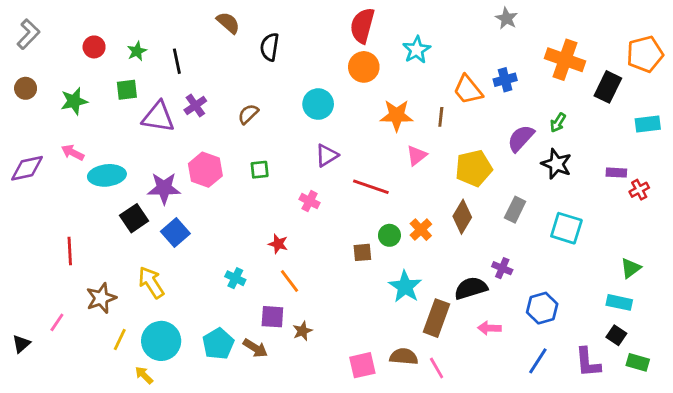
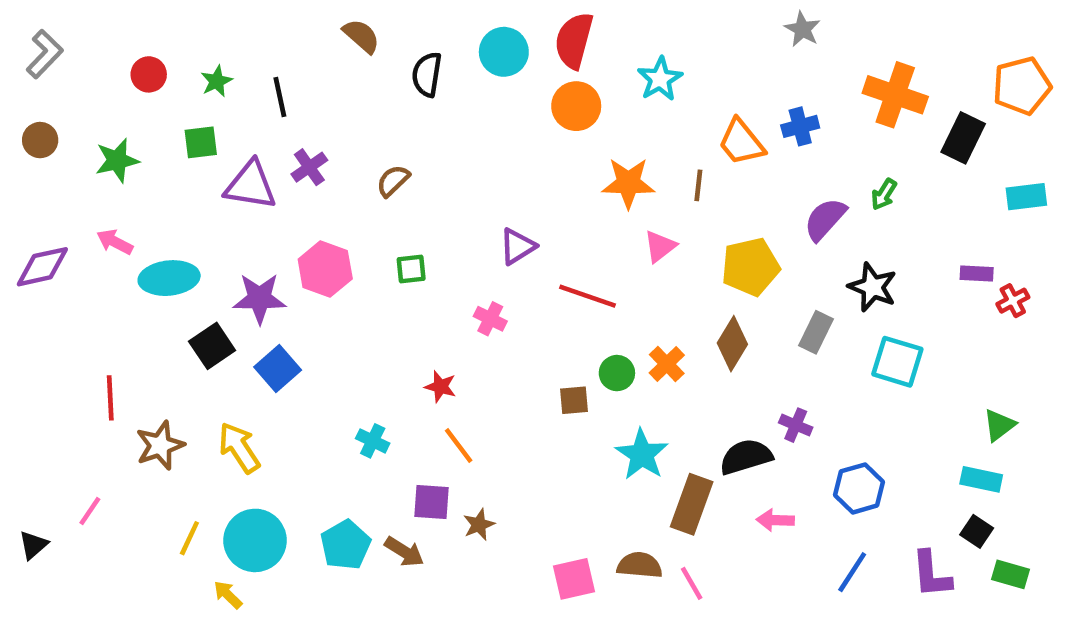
cyan circle: (318, 104) -> (504, 52), moved
black star: (556, 164) -> (873, 287), moved
brown star: (101, 298) -> (160, 445), moved

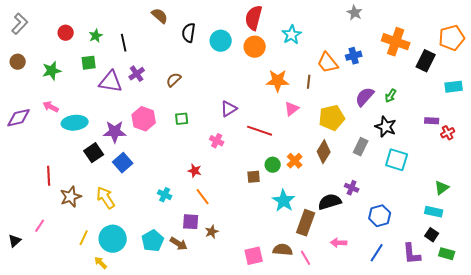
cyan circle: (504, 52) -> (221, 41), moved
green arrow: (884, 194) -> (391, 96), moved
pink arrow: (775, 520) -> (339, 243), moved

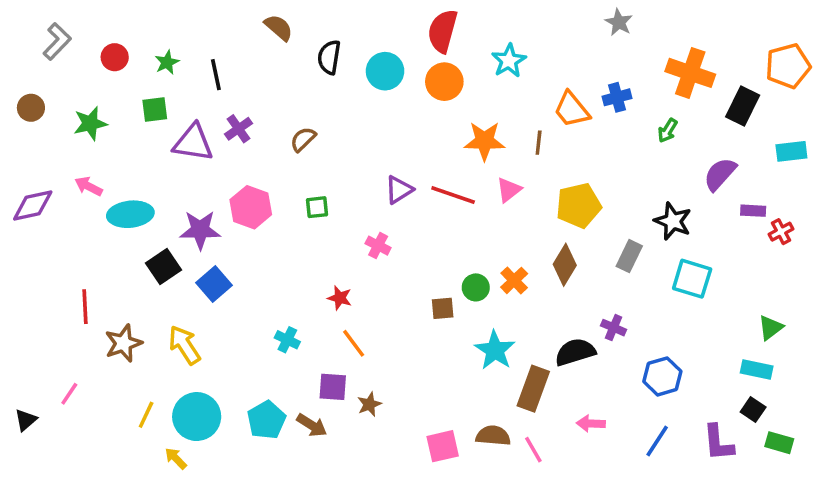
gray L-shape: (20, 24) -> (57, 41), moved
green arrow: (391, 96) -> (668, 130), moved
purple semicircle: (365, 97) -> (720, 174), moved
red line: (260, 131) -> (453, 195), moved

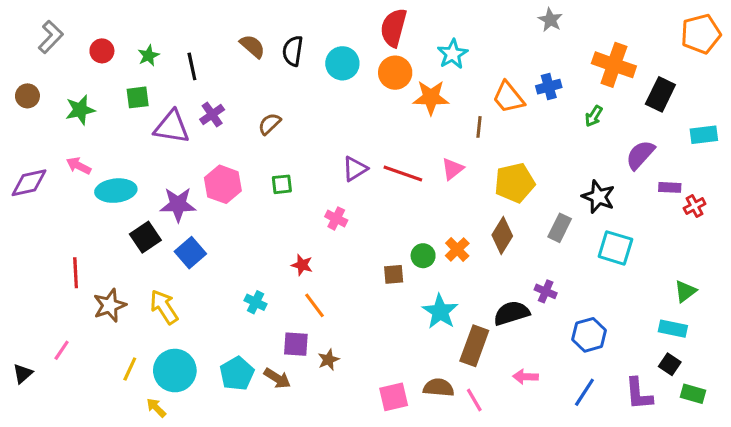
brown semicircle: (279, 28) -> (252, 46), moved
orange pentagon: (788, 66) -> (701, 34), moved
orange star: (484, 141) -> (431, 97), moved

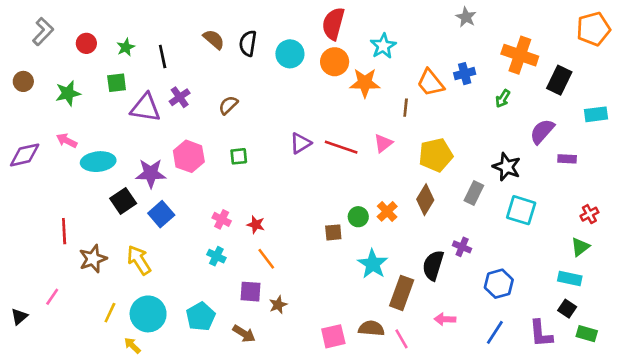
red cross: (695, 206) -> (589, 214), moved
pink cross: (336, 218) -> (222, 219), moved
black semicircle: (512, 313) -> (433, 265), turned -56
brown arrow: (277, 378) -> (244, 334), moved

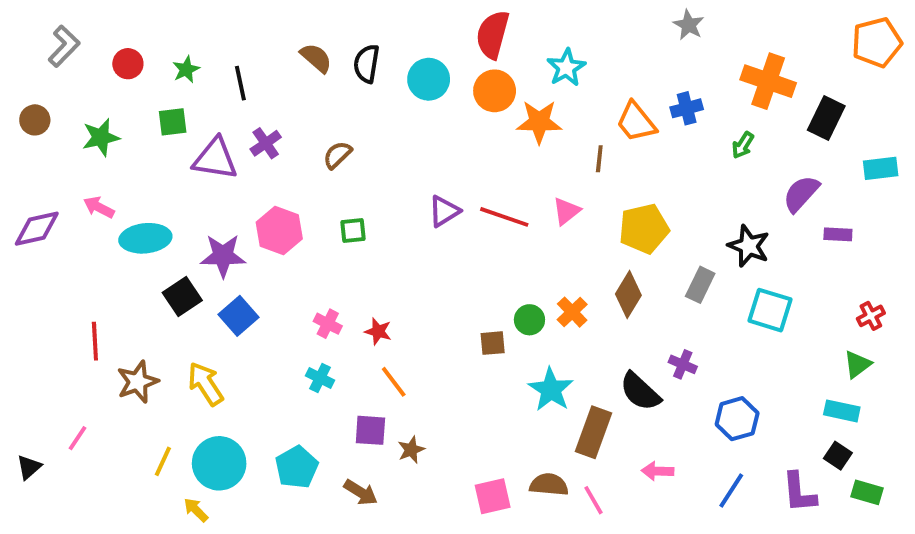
black semicircle: (433, 265) -> (640, 392), turned -64

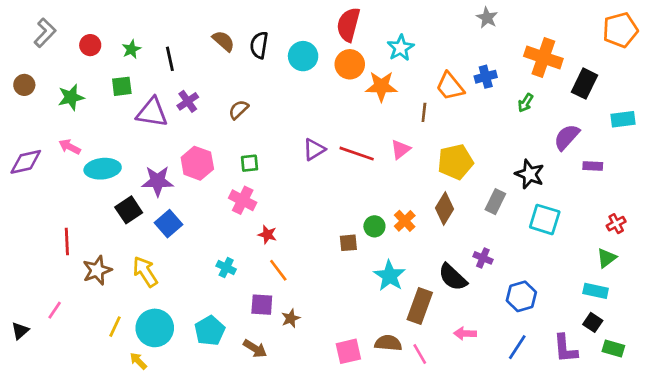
pink cross: (328, 324) -> (243, 200), moved, size x1.4

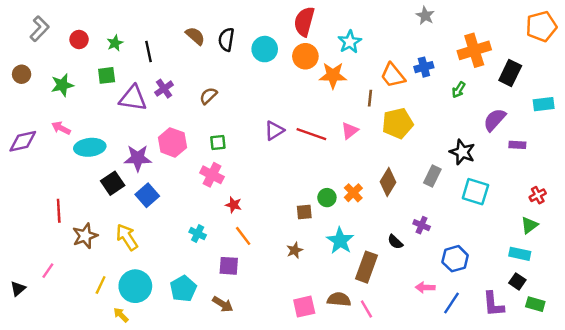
orange cross: (543, 57) -> (474, 50), turned -36
yellow pentagon: (455, 162) -> (398, 123), moved
black semicircle: (453, 277) -> (395, 242), size x0.6
brown star: (291, 318) -> (295, 250), moved
pink arrow: (465, 333) -> (425, 287), moved

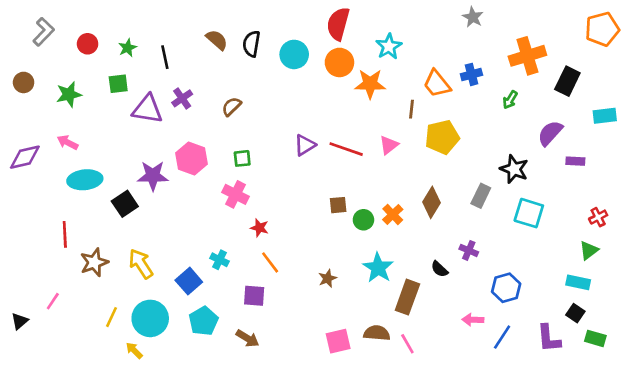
cyan ellipse: (90, 147) -> (85, 180), moved
blue square: (147, 195) -> (189, 281), moved
brown square: (304, 212) -> (338, 205), moved

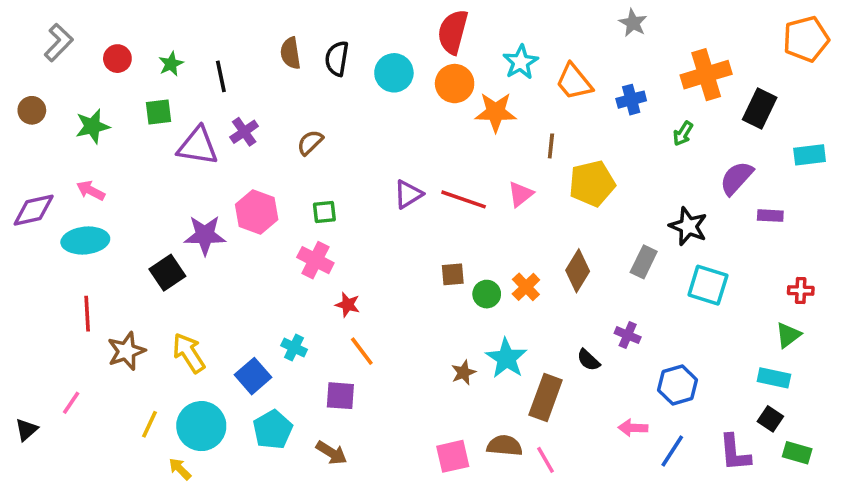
brown semicircle: (217, 40) -> (290, 53), turned -140
orange trapezoid: (437, 84) -> (574, 82), moved
cyan ellipse: (85, 180) -> (85, 241), moved
red cross: (598, 217) -> (801, 290), turned 30
brown star: (327, 278) -> (464, 373), moved

